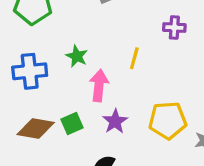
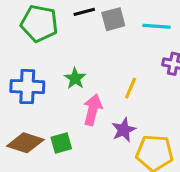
purple star: (115, 121) -> (124, 130), moved

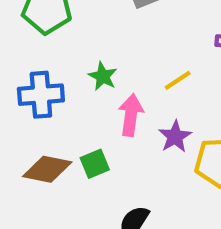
yellow line: (131, 88) -> (178, 80), turned 40

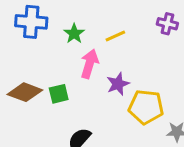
yellow line: (178, 80) -> (115, 36), moved
blue cross: (41, 95) -> (31, 22), moved

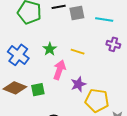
blue cross: (31, 22) -> (18, 55), moved, turned 30
yellow line: (115, 36) -> (78, 52), turned 40

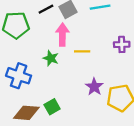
purple cross: (113, 44) -> (122, 44), moved
pink arrow: (59, 70) -> (62, 35), moved

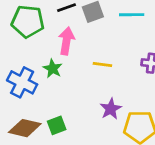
pink arrow: (62, 35) -> (66, 41), moved
green star: (51, 58) -> (53, 69), moved

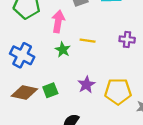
green star: (53, 69) -> (63, 50), moved
purple star: (111, 109) -> (86, 85), moved

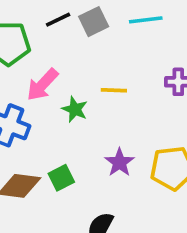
pink arrow: (58, 21) -> (42, 85), moved, turned -140

